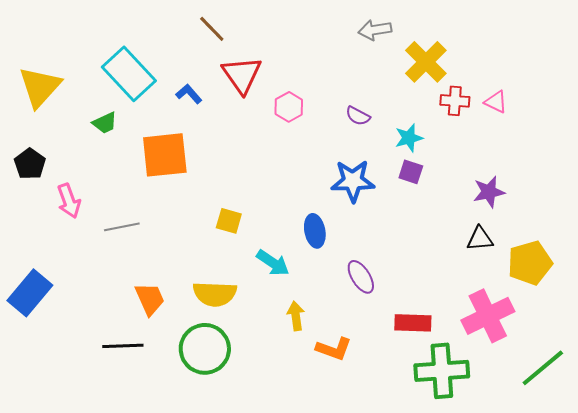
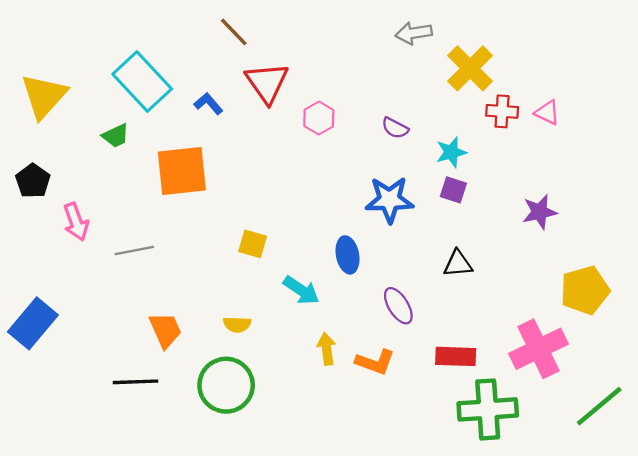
black triangle: (480, 239) -> (458, 264), moved
yellow semicircle: (215, 294) -> (237, 324), size x0.6
orange L-shape: (334, 349) -> (375, 362), moved

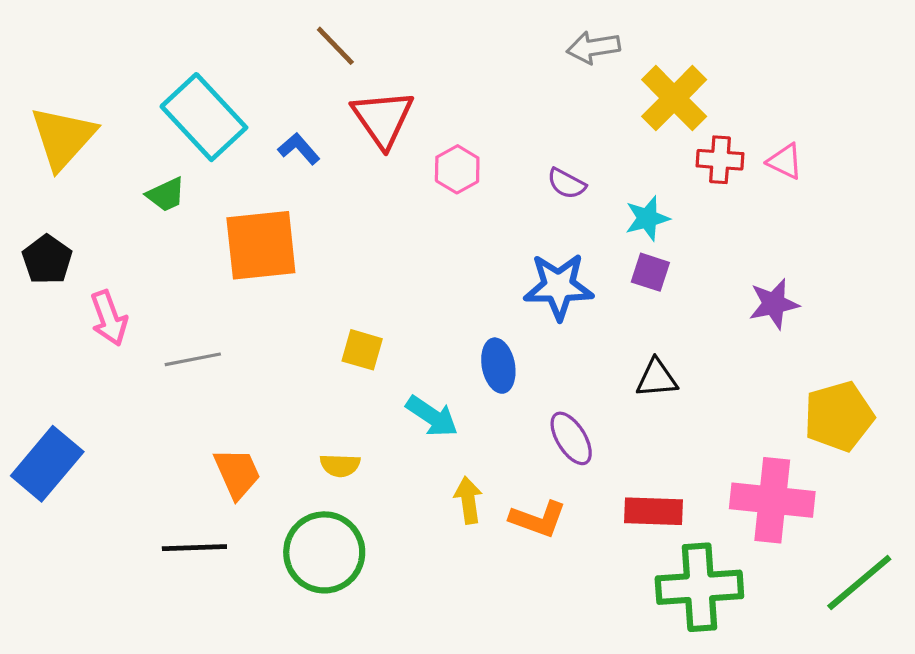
pink cross: (538, 349) -> (772, 500), turned 32

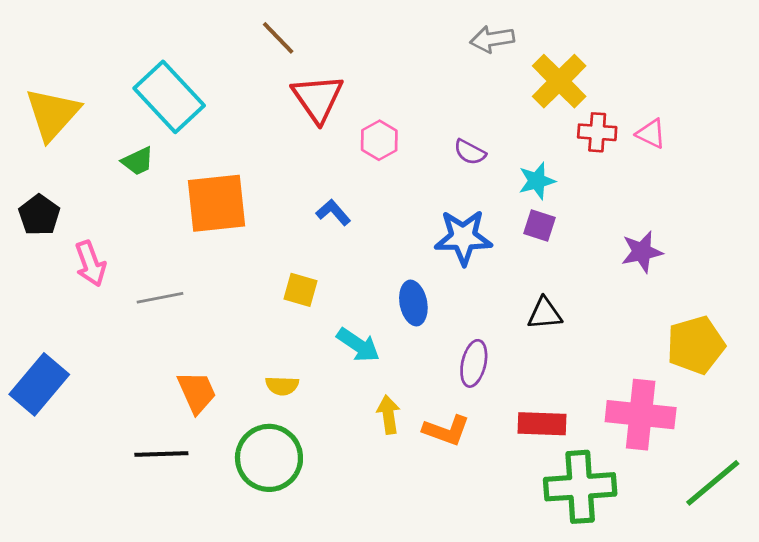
blue L-shape: (299, 149) -> (333, 212), moved
purple ellipse: (571, 438) -> (474, 363), turned 45

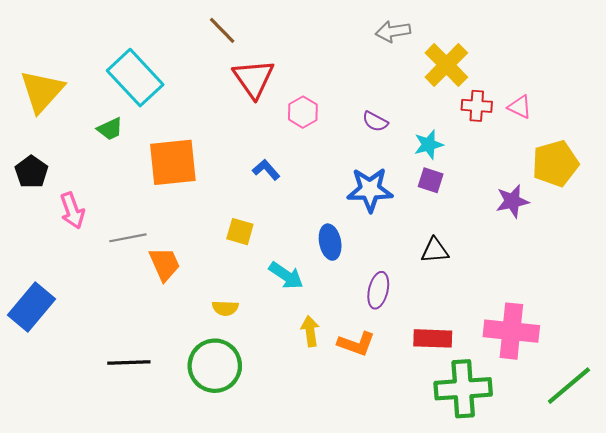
yellow pentagon: (696, 345) -> (555, 163), moved
orange trapezoid: (197, 392) -> (165, 264), moved

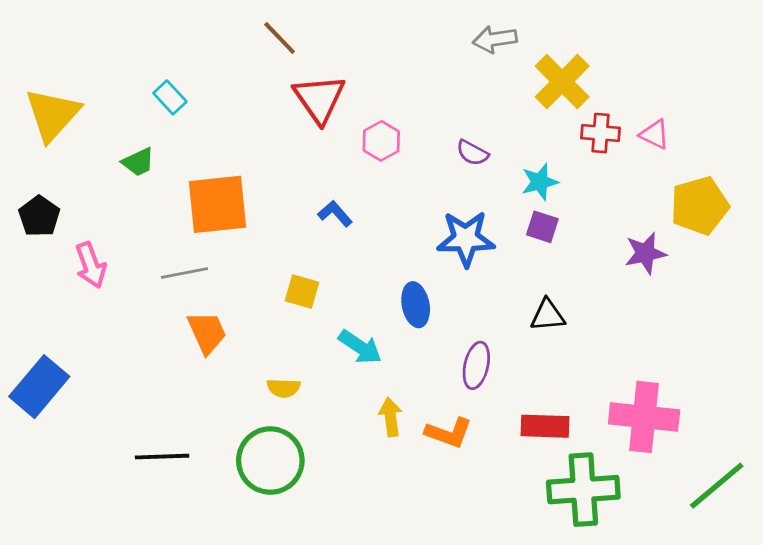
cyan rectangle: (135, 78) -> (170, 97), size x0.5
gray line: (128, 238) -> (184, 273), moved

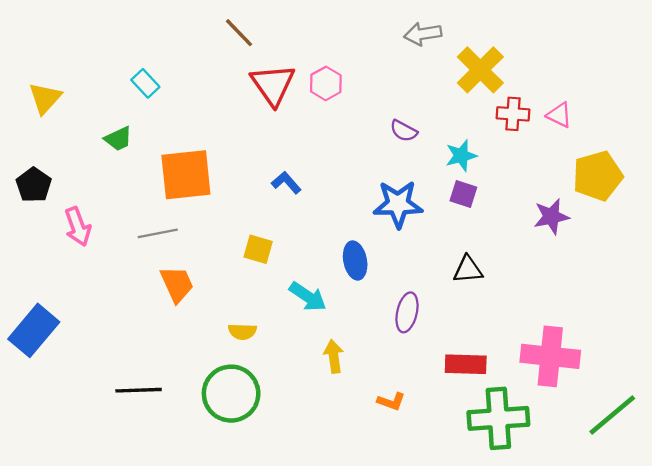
yellow triangle: (52, 115) -> (45, 98), size x0.7
pink hexagon: (381, 141) -> (326, 83), moved
orange L-shape: (449, 433) -> (391, 401), moved, size x0.7

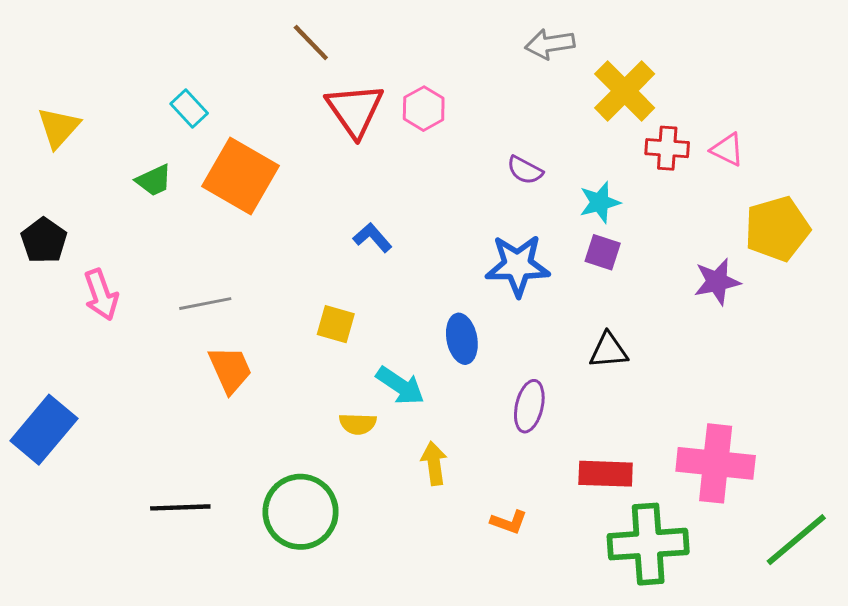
orange square: (186, 175) -> (240, 176), moved, turned 36
yellow semicircle: (242, 332) -> (358, 424), moved

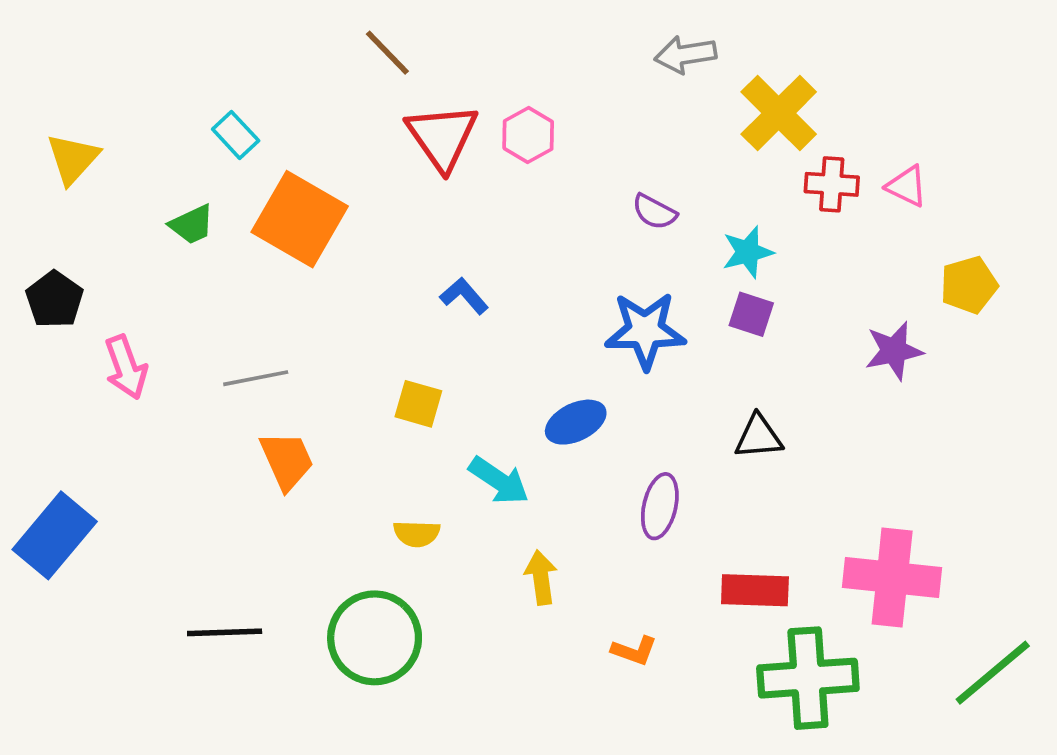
yellow pentagon: (777, 229) -> (969, 285), size x0.7
blue ellipse: (462, 339) -> (576, 422), turned 75
yellow semicircle: (358, 424) -> (417, 534), moved

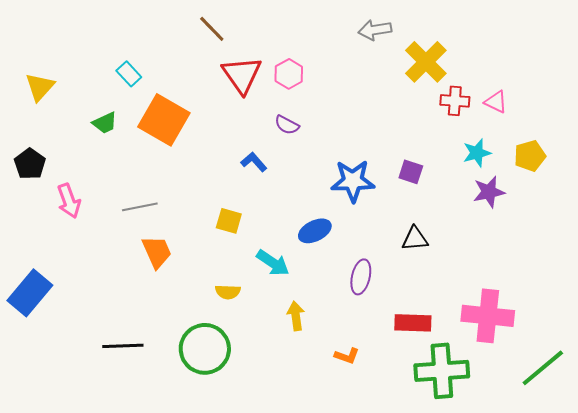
purple semicircle: (654, 212) -> (287, 125), moved
cyan star: (748, 252) -> (477, 153), moved

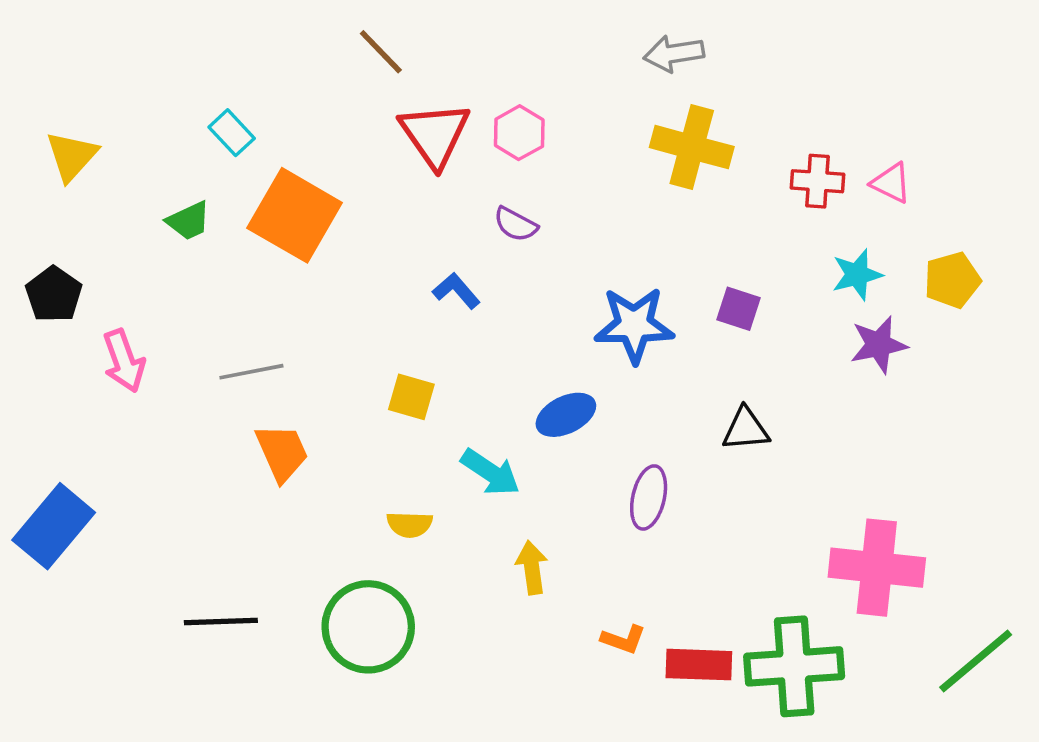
yellow cross: (426, 62) -> (692, 147), moved, turned -30
red rectangle: (413, 323) -> (699, 665), moved

